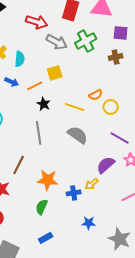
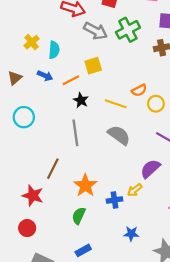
orange star: (48, 180) -> (85, 185), turned 30

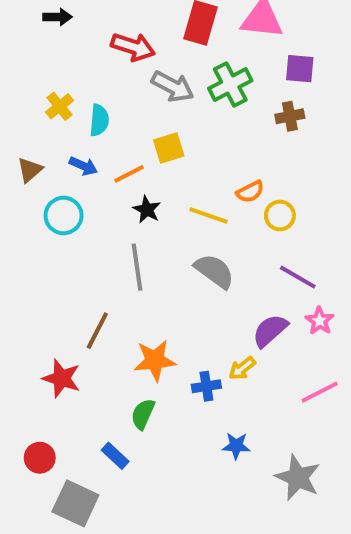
cyan circle: (24, 117) -> (64, 216), moved
orange star: (85, 185) -> (155, 360), turned 30
red circle: (27, 228) -> (40, 458), moved
blue rectangle: (83, 250) -> (115, 456), moved, turned 72

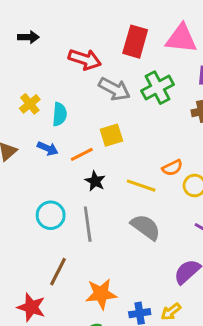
cyan circle: (64, 216) -> (51, 215), moved
yellow arrow: (242, 368) -> (171, 312), moved

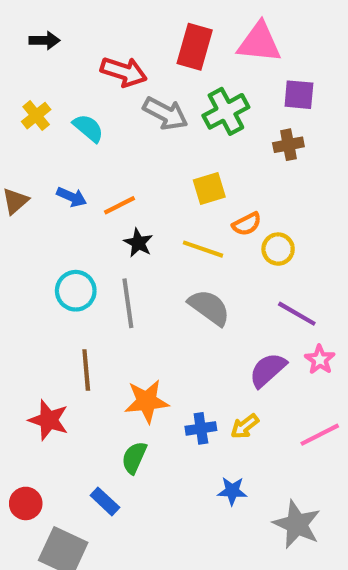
yellow cross: (30, 104) -> (36, 116), moved
cyan semicircle: (60, 114) -> (88, 128), moved, turned -55
yellow square: (111, 135) -> (209, 189), moved
brown line: (58, 272) -> (86, 370), turned -32

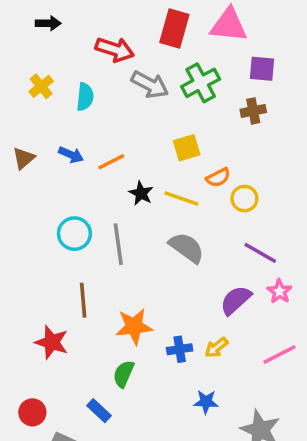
cyan semicircle: (88, 128) -> (85, 97), turned 56
black star: (138, 243) -> (141, 193), moved

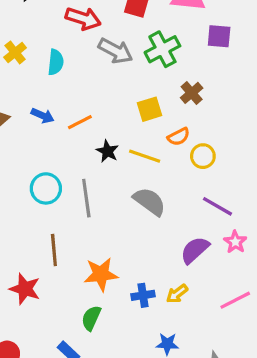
brown cross: (253, 111) -> (192, 93), moved, turned -30

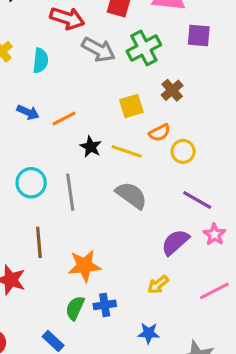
blue cross: (143, 295) -> (105, 305), moved

